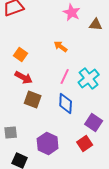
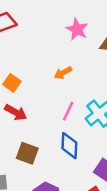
orange arrow: (61, 47) -> (63, 73), turned -64
brown square: (33, 100) -> (27, 153), moved

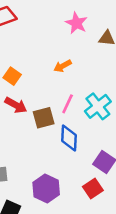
brown square: (27, 153) -> (44, 118), moved, turned -35

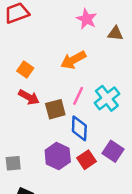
orange arrow: (63, 66) -> (73, 60), size x1.5
purple hexagon: (46, 188) -> (58, 156), moved
red square: (93, 188) -> (87, 160), moved

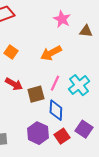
orange square: (25, 70) -> (11, 52), moved

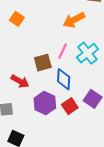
orange arrow: (51, 53) -> (74, 20), moved
red arrow: (14, 84) -> (20, 81), moved

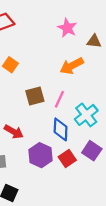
cyan cross: (87, 53) -> (86, 115), moved
brown square: (43, 63) -> (35, 96), moved

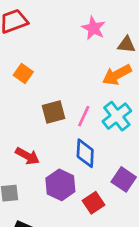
orange arrow: (72, 66) -> (117, 75), moved
cyan cross: (86, 115) -> (117, 116), moved
red square: (67, 158) -> (93, 203), moved

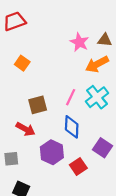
pink star: (93, 28) -> (79, 42), moved
brown square: (54, 112) -> (38, 105), moved

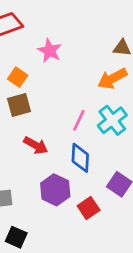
pink star: (79, 42) -> (50, 51), moved
brown square: (38, 105) -> (19, 105), moved
red arrow: (26, 129) -> (36, 145), moved

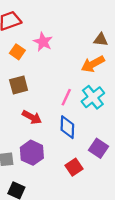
orange square: (18, 77) -> (17, 52), moved
purple hexagon: (55, 190) -> (32, 153), moved

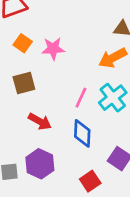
pink star: (43, 42) -> (53, 49), moved, turned -30

